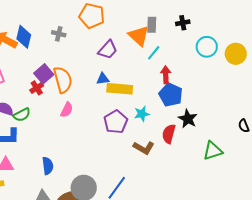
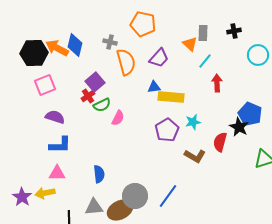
orange triangle: (139, 36) -> (190, 44), size x0.7
orange semicircle: (63, 80) -> (126, 62), moved
blue pentagon: (171, 95) -> (250, 114), moved
green semicircle: (22, 115) -> (102, 105), moved

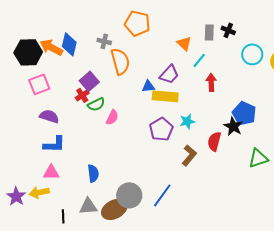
black cross: (234, 31) -> (228, 30), turned 32
gray rectangle: (203, 33) -> (209, 32), moved
purple trapezoid: (159, 58) -> (169, 74), moved
brown L-shape: (195, 156) -> (189, 155), turned -80

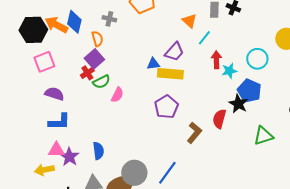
cyan circle: (252, 54) -> (257, 59), moved
orange semicircle: (120, 61) -> (97, 39), moved, size x0.6
cyan star: (187, 121) -> (229, 71), moved
purple star: (16, 196) -> (69, 157), moved

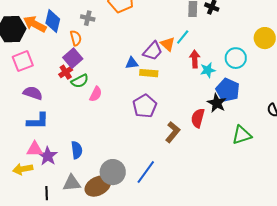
orange triangle: (189, 21) -> (168, 44), moved
yellow rectangle: (170, 74) -> (149, 73), size x0.7

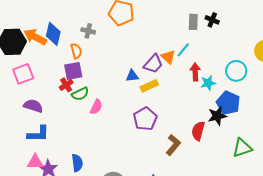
purple square: (73, 58) -> (73, 71), turned 30
yellow rectangle: (149, 73) -> (149, 86), turned -30
black star: (217, 103) -> (217, 116), turned 30

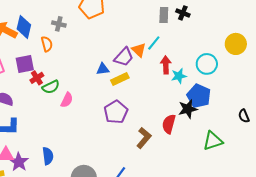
purple square: (73, 71) -> (25, 64), moved

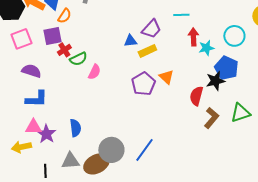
cyan line: (154, 43) -> (181, 15), turned 49
orange semicircle: (47, 44) -> (64, 16), moved, turned 49
orange triangle: (139, 50) -> (166, 77), moved
brown L-shape: (144, 138) -> (211, 118), moved

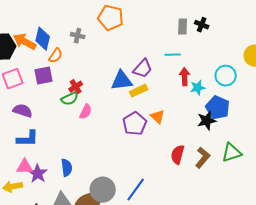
blue triangle: (130, 41) -> (122, 81), size x1.6
red cross: (64, 50) -> (76, 87), moved
red semicircle: (196, 96) -> (178, 155), moved

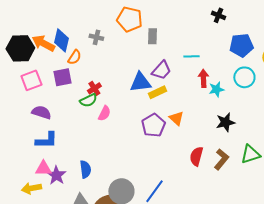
black cross: (202, 25) -> (218, 15), moved
gray rectangle: (183, 27) -> (152, 36), moved
blue pentagon: (218, 108) -> (241, 45), moved, turned -30

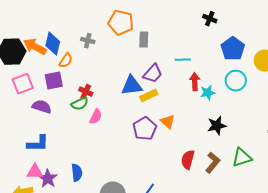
blue pentagon: (241, 45) -> (233, 49), turned -30
red cross: (94, 88) -> (86, 92), turned -32
purple semicircle: (41, 112) -> (42, 107), moved

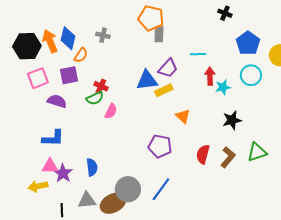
orange pentagon: (121, 23) -> (151, 18), moved
orange arrow: (35, 47) -> (50, 41), turned 40
purple pentagon: (145, 129) -> (160, 146), moved, turned -30

